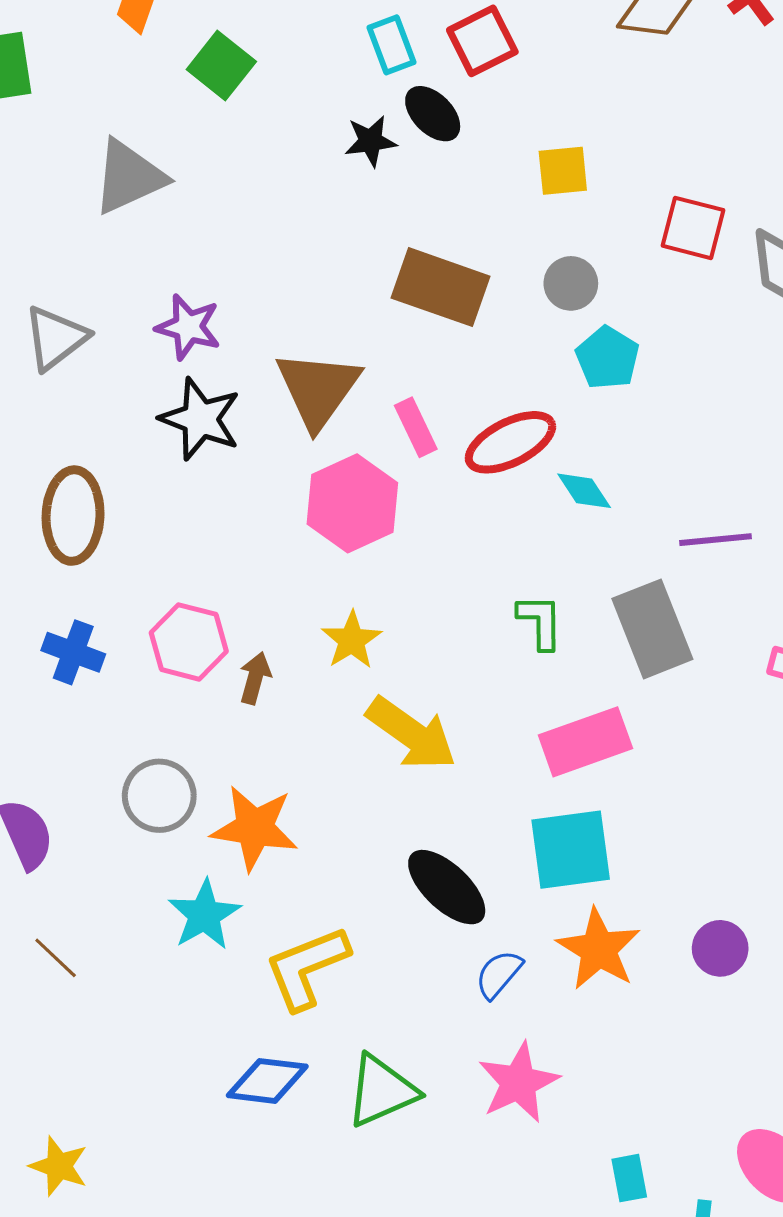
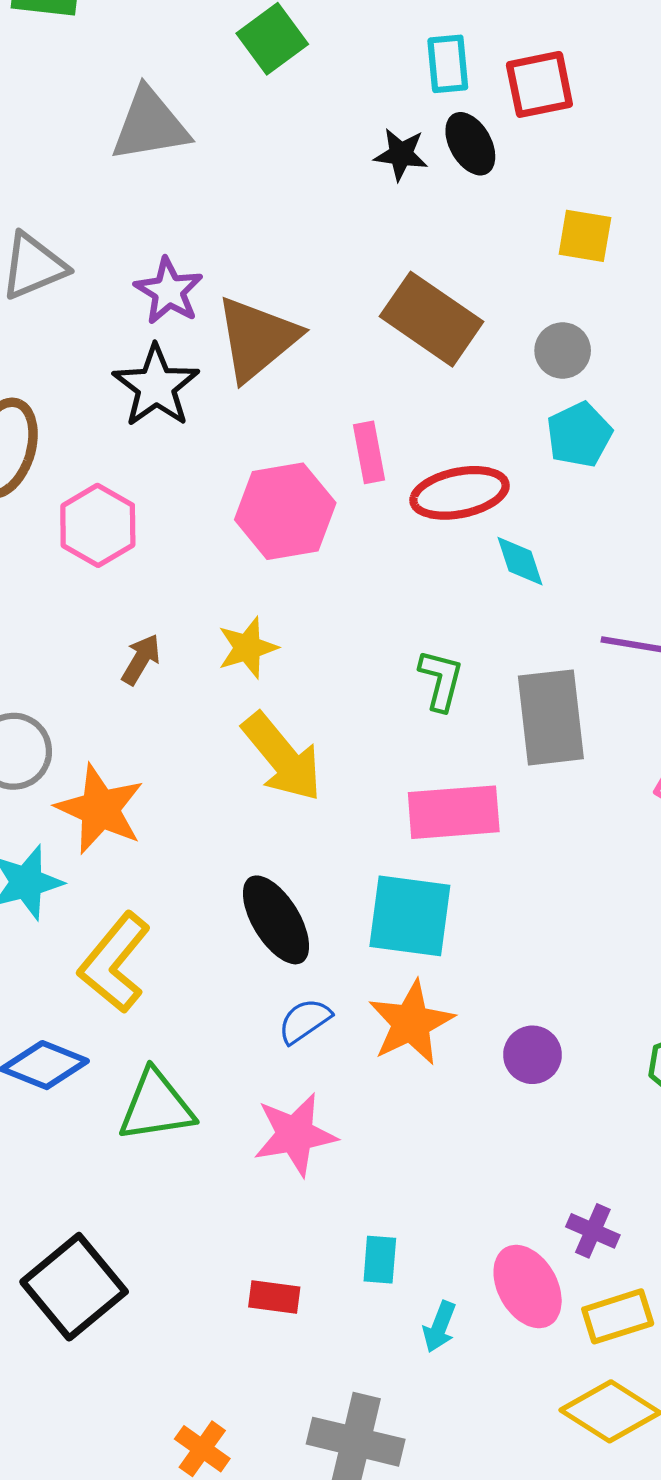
brown triangle: (318, 389) -> (257, 338), moved
pink hexagon: (189, 642) -> (98, 525), moved
yellow L-shape: (307, 968) -> (115, 963), turned -44

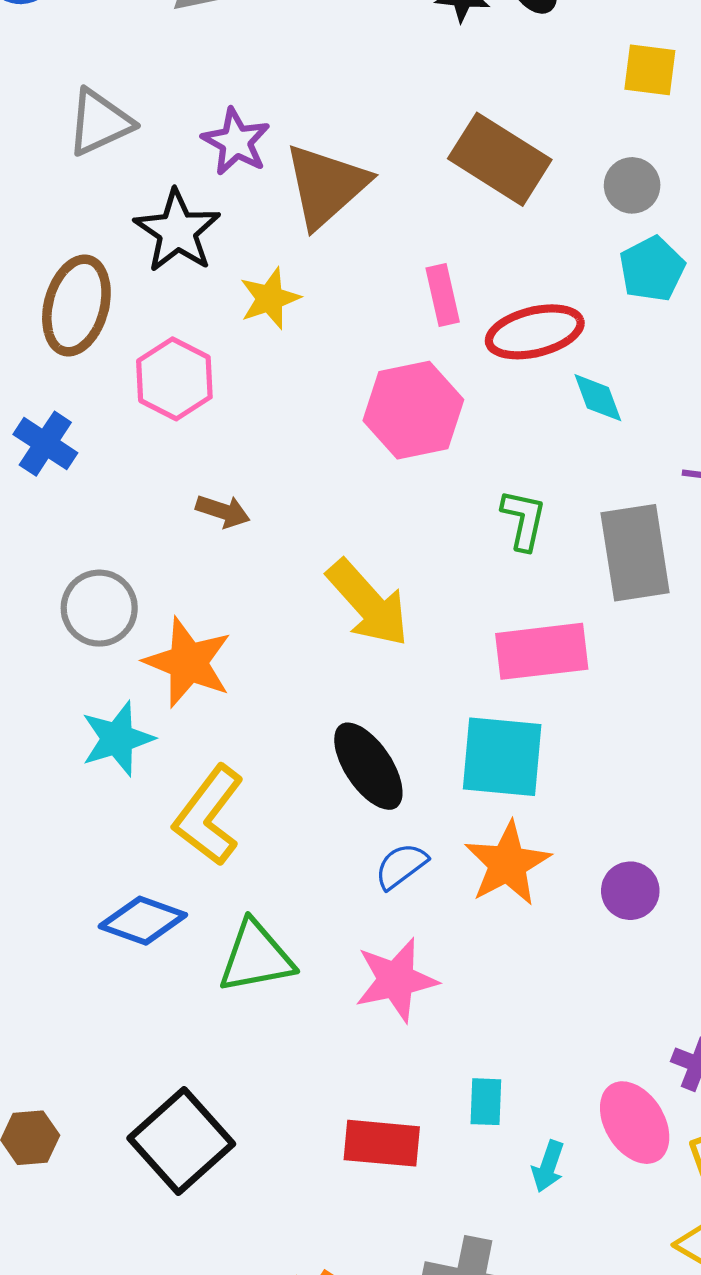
black star: (156, 386) -> (177, 231), moved
pink hexagon: (285, 511) -> (413, 410), moved
yellow star: (248, 648) -> (270, 298), moved
brown arrow: (141, 659) -> (223, 511), turned 80
red rectangle: (274, 1297) -> (382, 1143), size x1.5

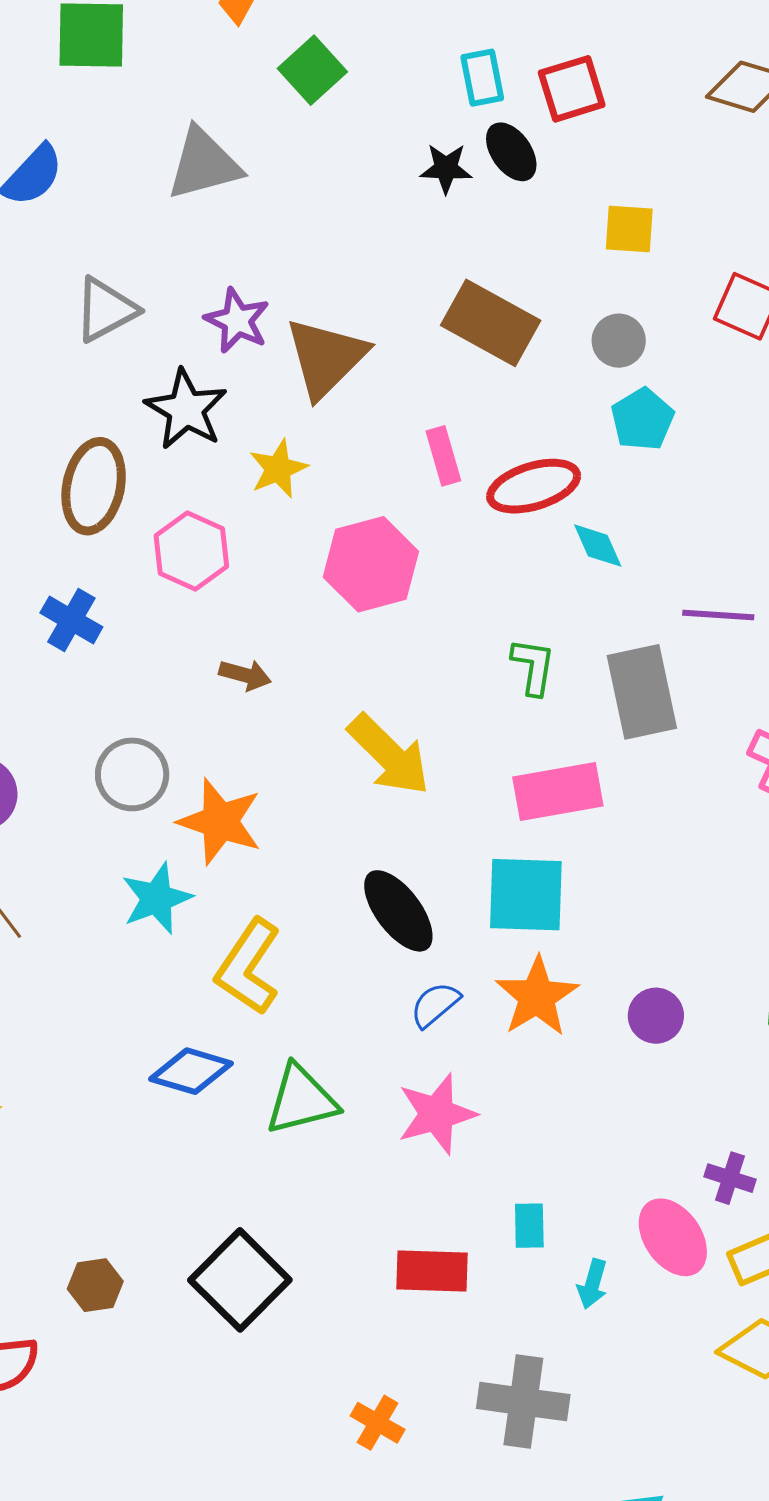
pink hexagon: (413, 410) -> (371, 564), moved

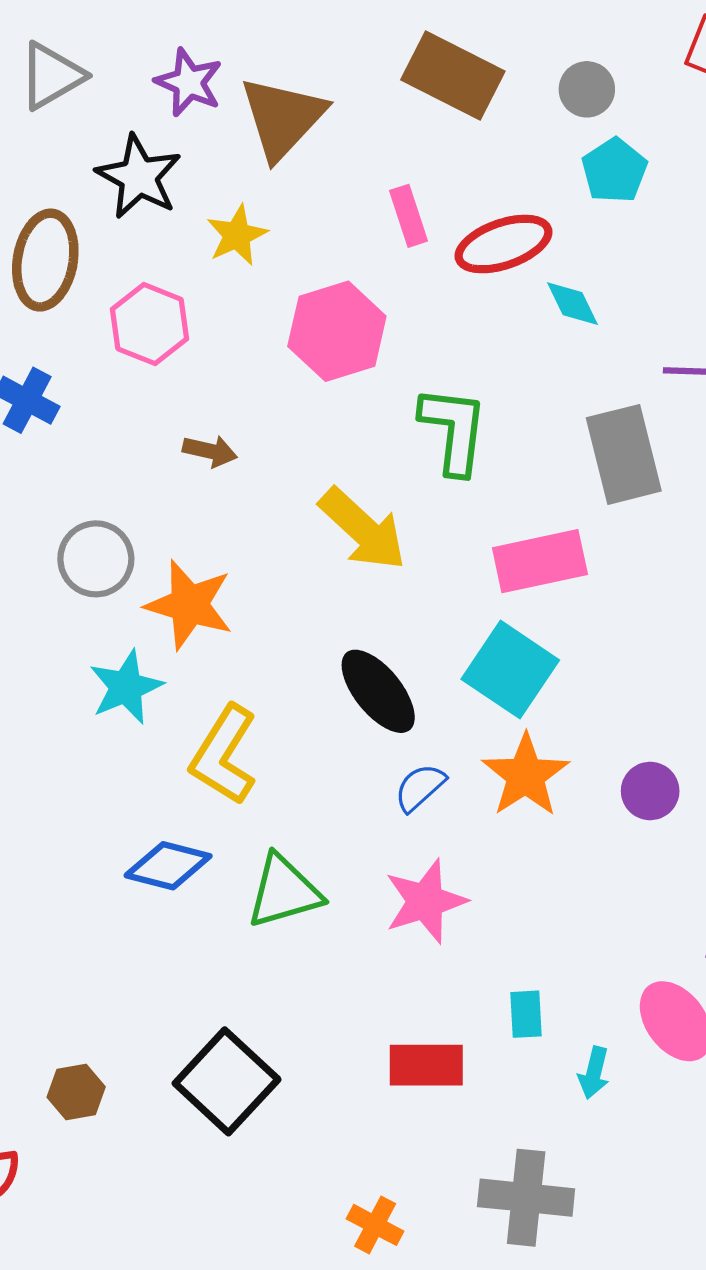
green L-shape: (533, 667) -> (454, 430), moved, size x1.5
cyan square: (526, 895) -> (510, 670), turned 34

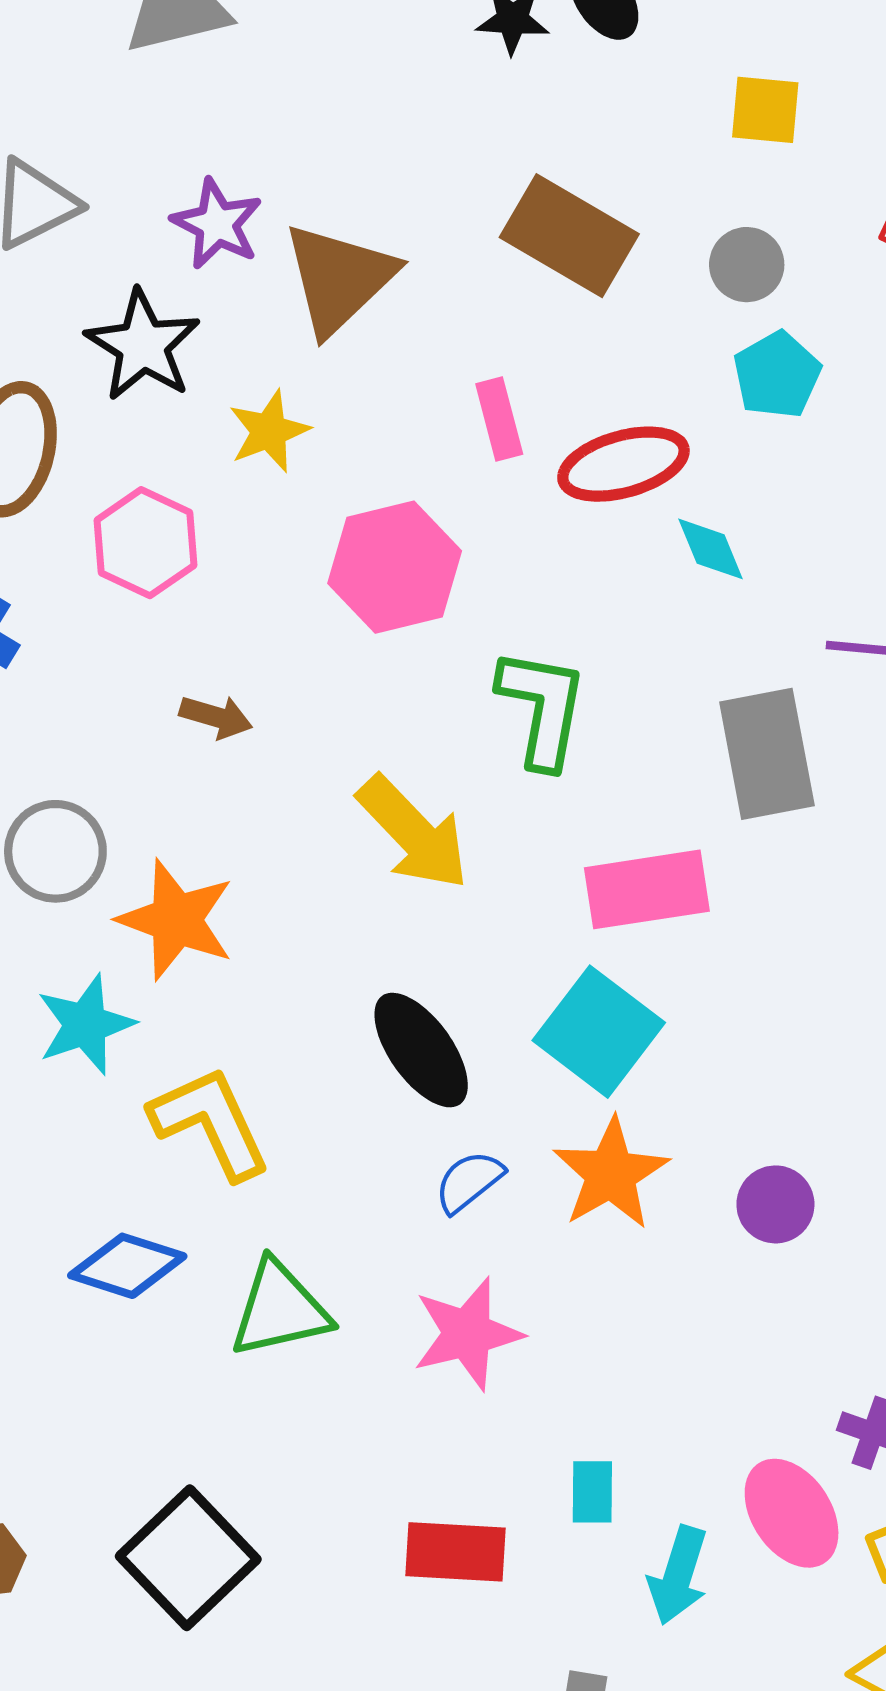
yellow L-shape: (224, 755) -> (210, 1123), turned 120
cyan arrow: (594, 1073) -> (678, 1575), size x1.4

